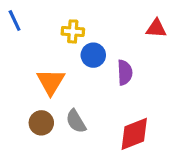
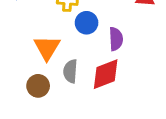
gray semicircle: (76, 121) -> (70, 71), moved, turned 35
red diamond: (134, 134) -> (106, 74), moved

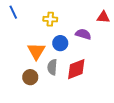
blue circle: (87, 23) -> (60, 43), moved
purple semicircle: (116, 39) -> (83, 34), moved, turned -70

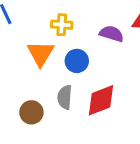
purple semicircle: (83, 34) -> (112, 34), moved
orange triangle: (36, 51) -> (41, 53), moved

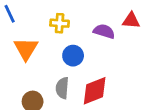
orange triangle: (41, 53) -> (26, 49), moved

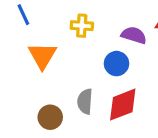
blue circle: (73, 56) -> (117, 64), moved

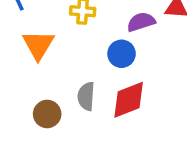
purple semicircle: (134, 35) -> (141, 22), turned -35

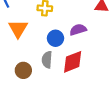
purple semicircle: (141, 22) -> (78, 30), moved
blue circle: (122, 54) -> (55, 38), moved

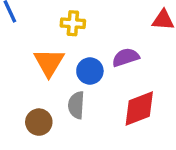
orange triangle: (18, 29) -> (49, 62), moved
red diamond: (73, 62) -> (139, 108), moved

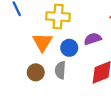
yellow cross: (73, 23) -> (58, 17), size x1.5
brown circle: (39, 122) -> (36, 72), moved

